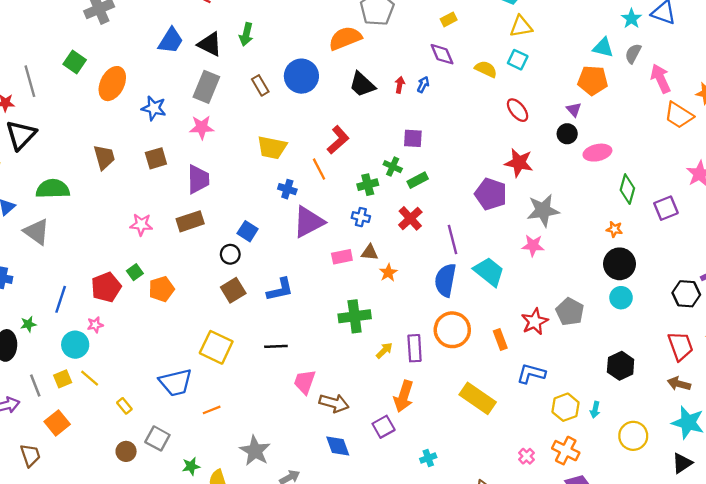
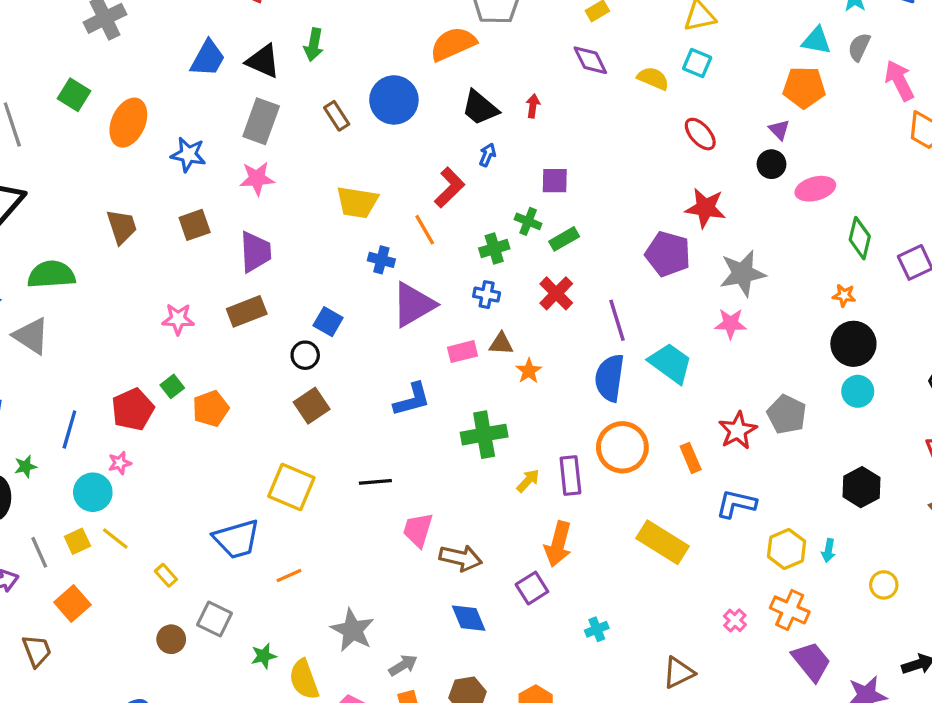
blue arrow: (423, 84) -> (487, 155), moved
blue L-shape: (280, 290) -> (412, 400), moved
yellow circle: (633, 436) -> (884, 585), size x0.7

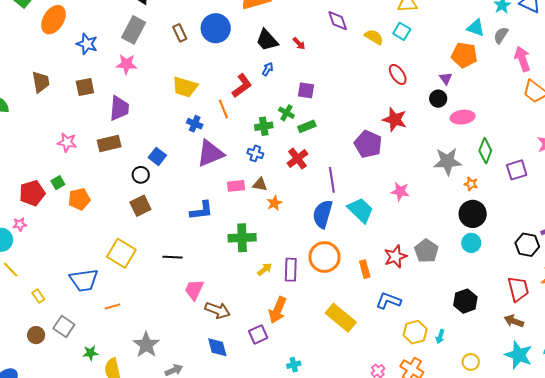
red arrow: (533, 106) -> (299, 43), turned 120
gray star: (742, 273) -> (448, 161), moved

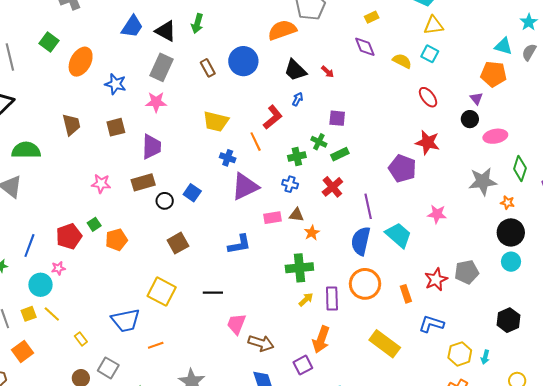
black circle: (141, 175) -> (165, 201), moved
green cross: (242, 238) -> (299, 268), moved
gray pentagon: (426, 251) -> (467, 272), turned 30

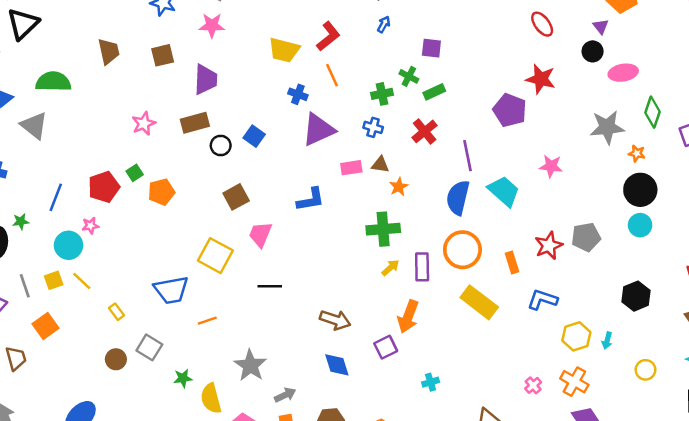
red L-shape: (273, 117) -> (328, 36), moved
pink star: (101, 184) -> (144, 124), turned -30
black line: (213, 293) -> (270, 286), moved
pink trapezoid: (236, 324) -> (260, 234), moved
yellow rectangle: (385, 344) -> (479, 302), moved

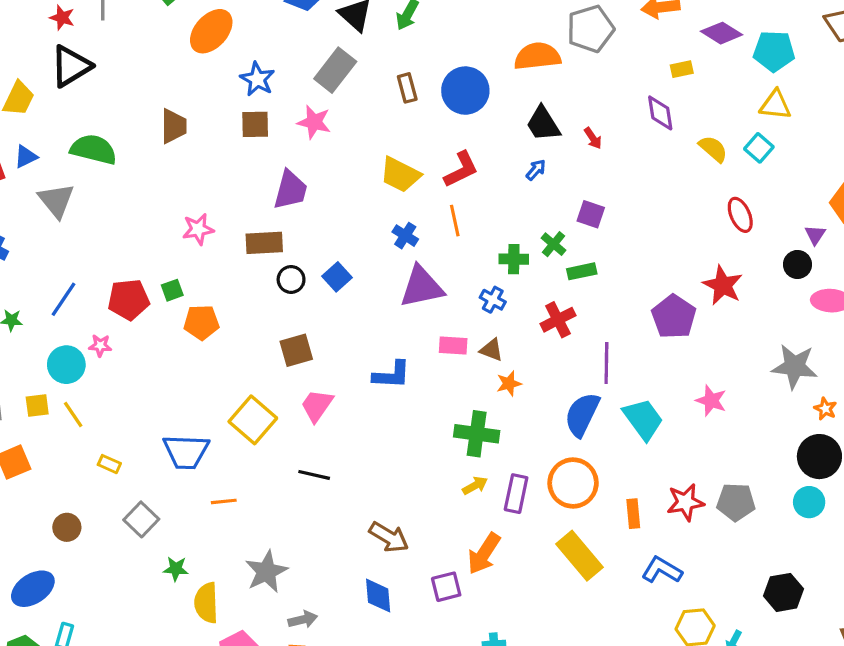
brown square: (163, 55) -> (255, 124), moved
yellow rectangle: (117, 312) -> (109, 464), turned -42
brown circle: (116, 359) -> (67, 527), moved

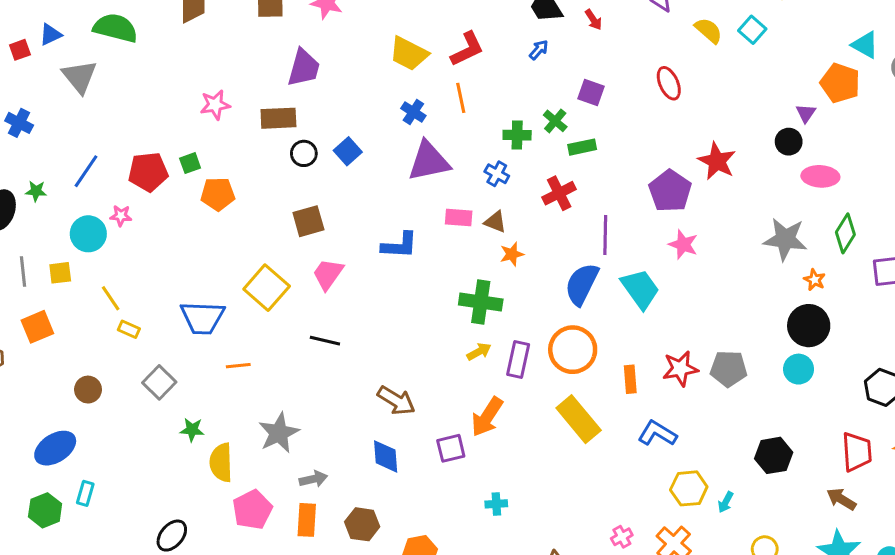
red ellipse: (740, 215) -> (669, 83), moved
pink star: (711, 401) -> (683, 244), moved
yellow line: (73, 414) -> (111, 298), moved

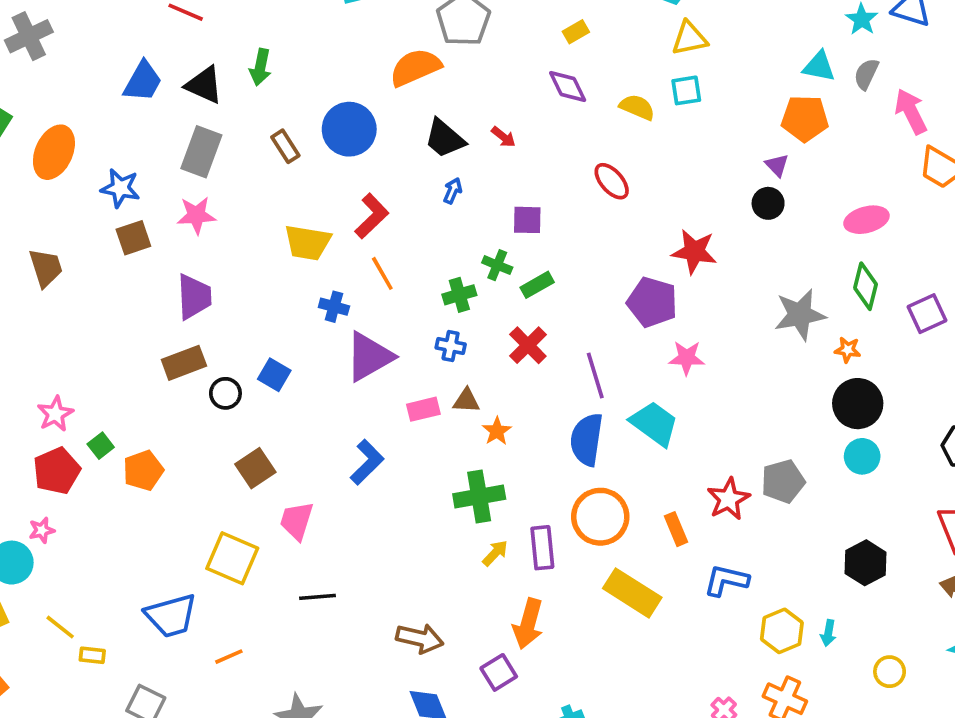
cyan square: (752, 30) -> (686, 90), turned -32
pink star: (215, 105) -> (55, 414), moved
pink ellipse: (820, 176) -> (866, 220), moved
blue L-shape: (400, 245) -> (367, 462), turned -30

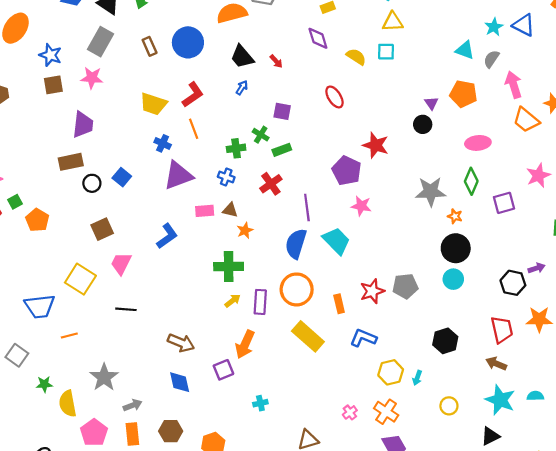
orange pentagon: (805, 118) -> (463, 94), moved
orange pentagon: (143, 470) -> (37, 220), turned -30

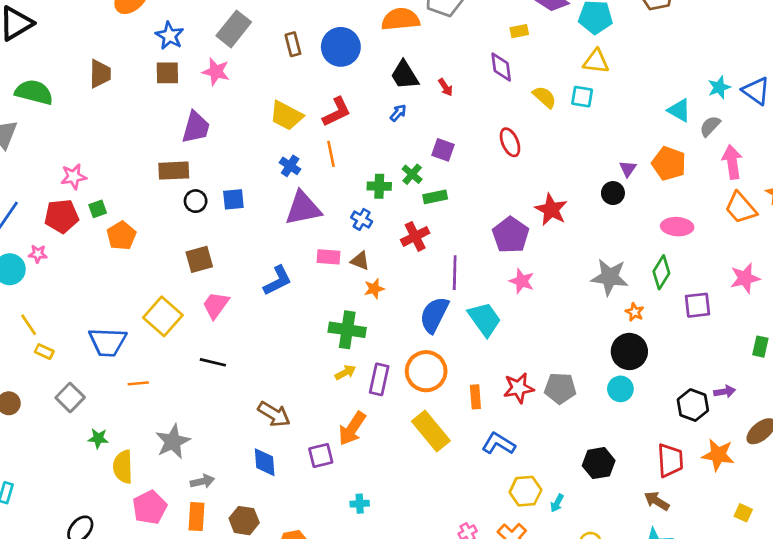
blue square: (122, 177) -> (233, 199), turned 36

